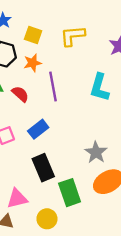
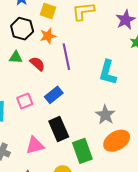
cyan L-shape: (99, 87) -> (108, 72), moved
pink triangle: (17, 198) -> (35, 145), moved

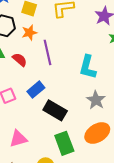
gray star: (105, 115) -> (96, 100), moved
black rectangle: (59, 129) -> (55, 110), moved, turned -35

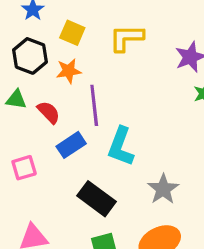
cyan L-shape: (88, 67) -> (121, 146), moved
blue rectangle: (36, 90) -> (71, 145), moved

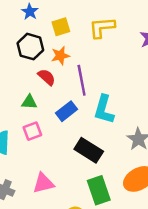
yellow square: (72, 33) -> (61, 27), turned -36
green triangle: (16, 100) -> (29, 102), moved
red semicircle: (49, 112) -> (47, 77), moved

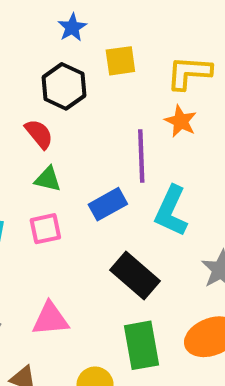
orange star: (60, 56) -> (181, 121), moved, turned 30
red semicircle: (47, 77) -> (39, 134), moved

